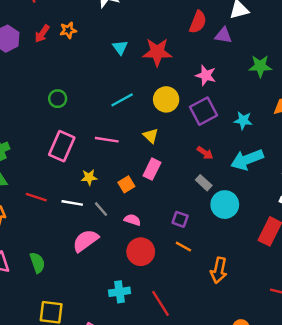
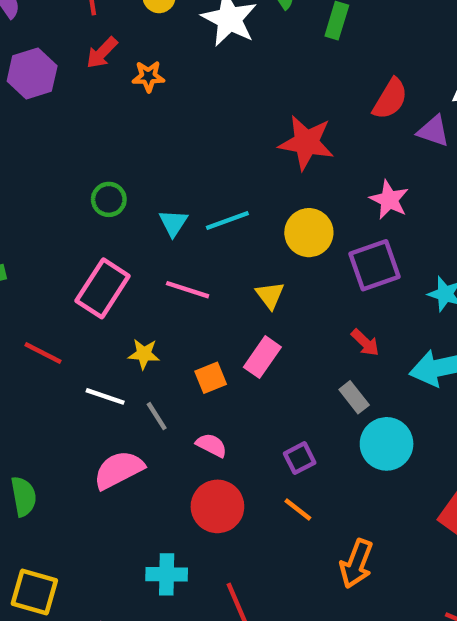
red arrow: (42, 34) -> (102, 53), moved
cyan triangle: (120, 47) -> (173, 223), moved
red line: (36, 197) -> (43, 353), moved
purple square: (180, 219) -> (300, 458), turned 35

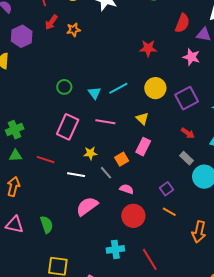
red star: (306, 143) -> (148, 48), size x0.7
pink star: (389, 200) -> (191, 57), moved
gray line: (157, 416) -> (106, 173), moved

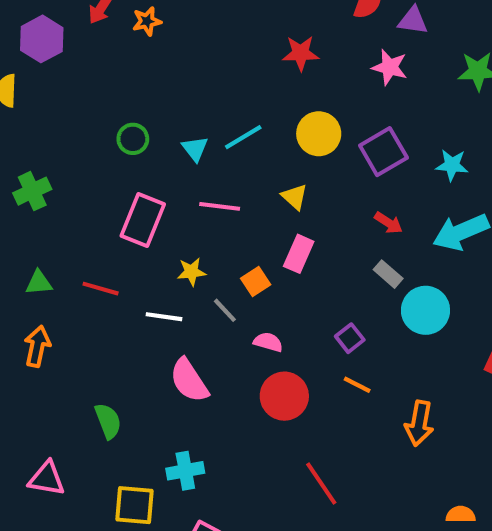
green cross: (15, 130) -> (32, 191), moved
pink semicircle: (87, 206) -> (189, 380), turned -85
pink triangle: (15, 225) -> (47, 479), moved
cyan cross: (115, 249) -> (185, 471), moved

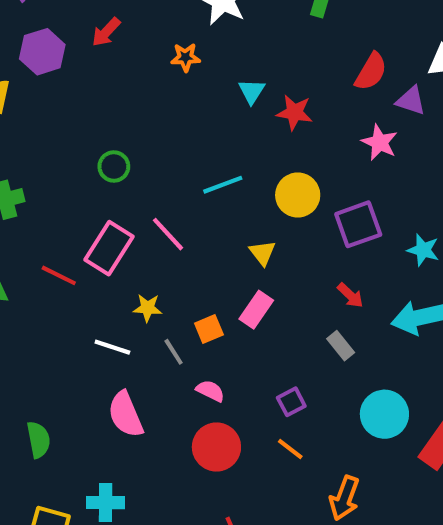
orange star: (147, 21) -> (186, 57), moved
cyan triangle: (195, 149) -> (252, 91), moved
pink line: (220, 206) -> (168, 234), moved, turned 30
red line: (101, 289) -> (59, 275), moved
cyan circle: (425, 310) -> (384, 414), moved

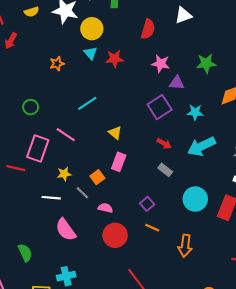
orange star: (186, 57) -> (57, 64), moved
purple triangle: (411, 101) -> (177, 83), moved
yellow circle: (298, 195) -> (92, 29), moved

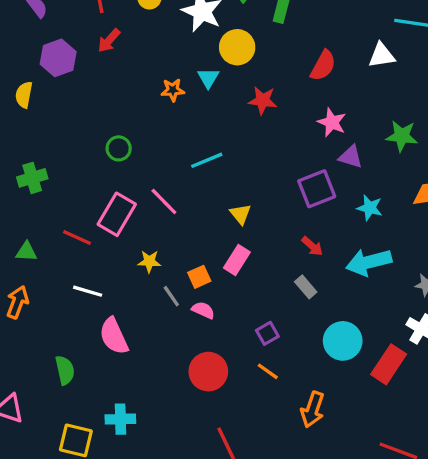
cyan triangle: (91, 53) -> (208, 78), moved
white line: (51, 198) -> (88, 291), moved
pink semicircle: (105, 208) -> (203, 310), moved
pink semicircle: (66, 230) -> (114, 336), moved

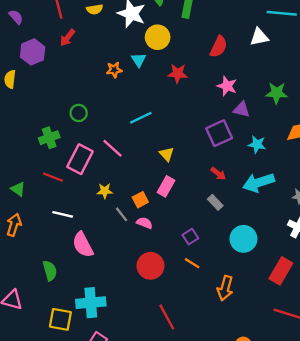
green cross: (32, 178) -> (49, 138), moved
green triangle: (26, 252) -> (18, 189), turned 35
red rectangle: (389, 364) -> (281, 271), moved
cyan cross: (120, 419) -> (91, 303), size x1.4

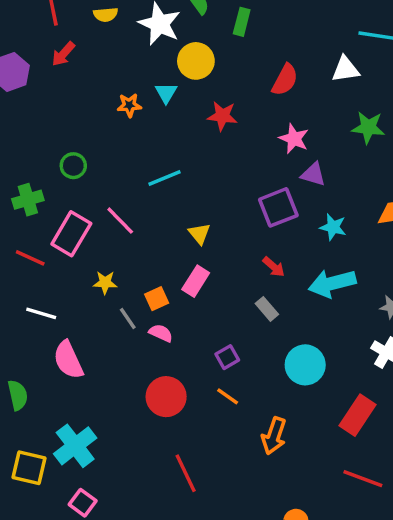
green star: (277, 93) -> (368, 127), moved
cyan cross: (91, 303) -> (75, 446), turned -36

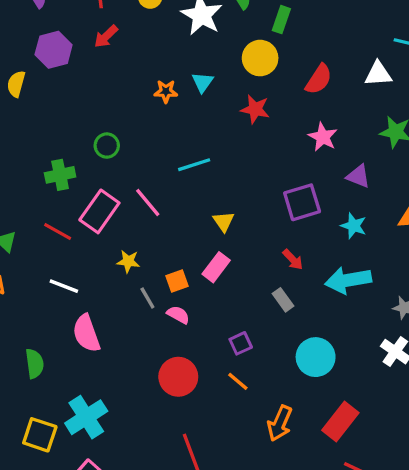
yellow circle: (196, 61) -> (260, 58), moved
purple triangle: (313, 174) -> (358, 176), moved
red rectangle: (358, 415) -> (340, 421), moved

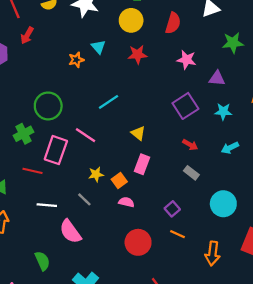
green circle: (107, 146) -> (48, 106), size x1.6
yellow star: (128, 261) -> (96, 174), moved
cyan arrow: (348, 280) -> (230, 148), size x0.6
gray line: (147, 298) -> (84, 199), moved

